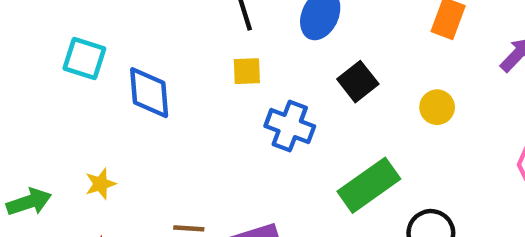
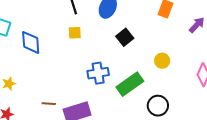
yellow circle: (437, 107) -> (162, 61), moved
blue cross: (290, 126) -> (98, 73), moved, turned -30

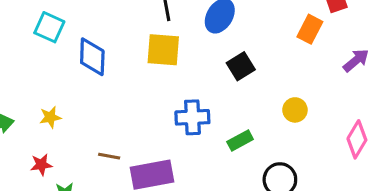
yellow square: (75, 33) -> (163, 50), size x1.6
green rectangle: (130, 84) -> (240, 141), size x0.6

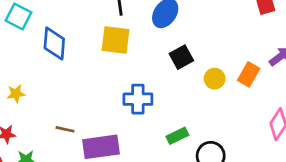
orange rectangle: (310, 29) -> (249, 74), moved
yellow circle: (295, 110) -> (215, 79), moved
green rectangle: (240, 141) -> (177, 136), moved

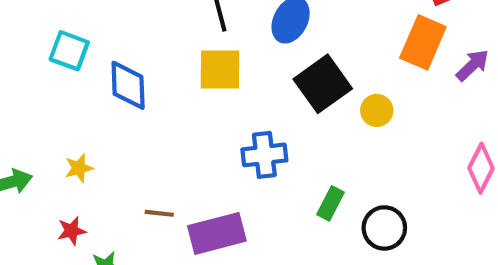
black square: (181, 57) -> (323, 84), size x1.5
orange rectangle: (249, 74) -> (423, 42), moved, size x1.4
green rectangle: (177, 136) -> (331, 203), turned -30

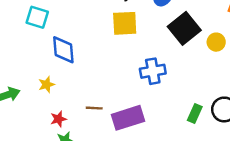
blue diamond: (128, 85) -> (63, 50), moved
green rectangle: (331, 203) -> (195, 114), moved
red star: (72, 231) -> (58, 119), moved

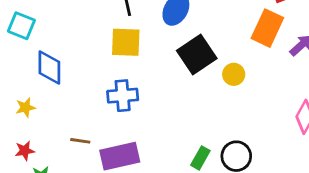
blue cross: (153, 71) -> (123, 96), moved
red star: (58, 119) -> (25, 151), moved

